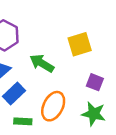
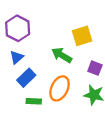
green arrow: (42, 63) -> (62, 55), moved

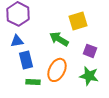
blue triangle: (17, 57) -> (17, 41), turned 32
blue rectangle: (26, 78) -> (26, 60), turned -60

